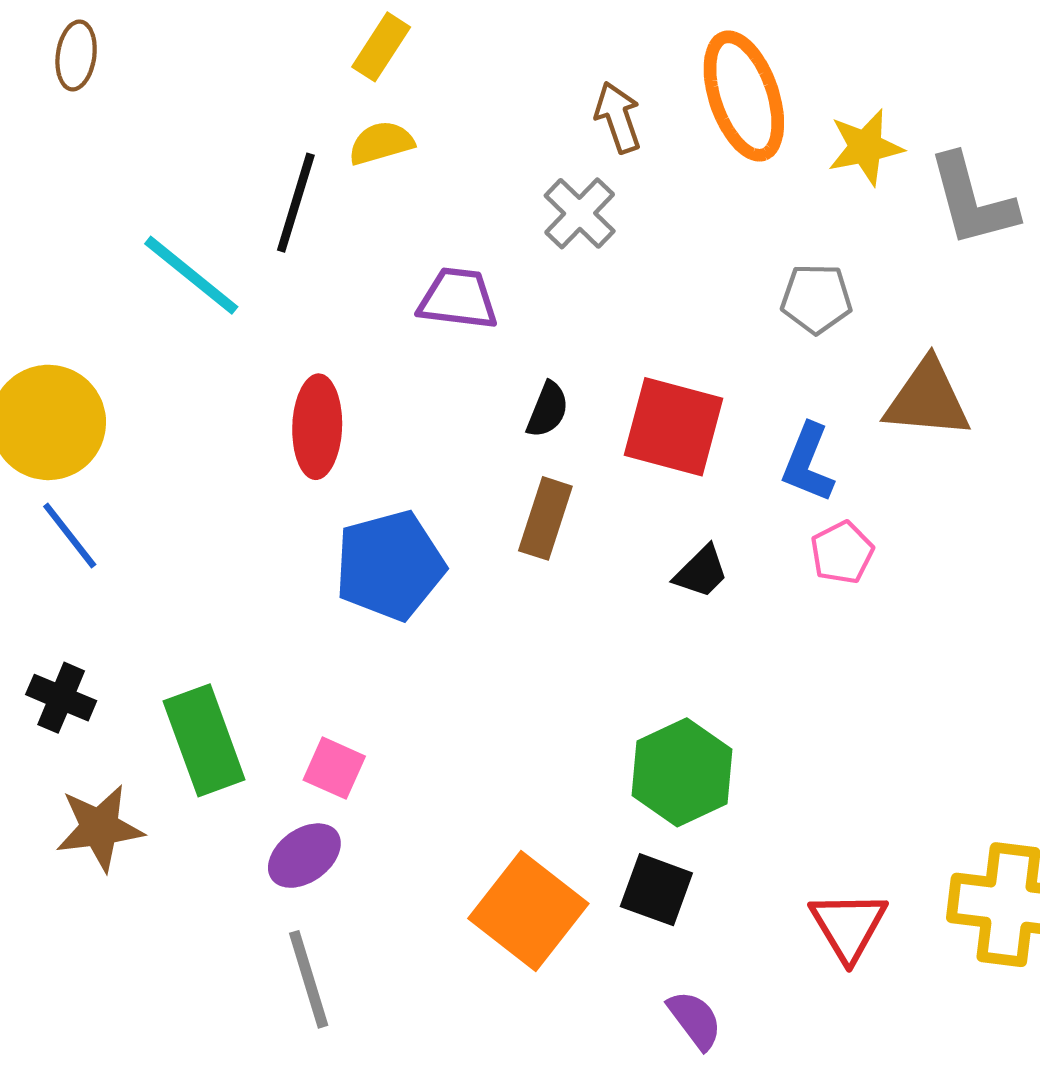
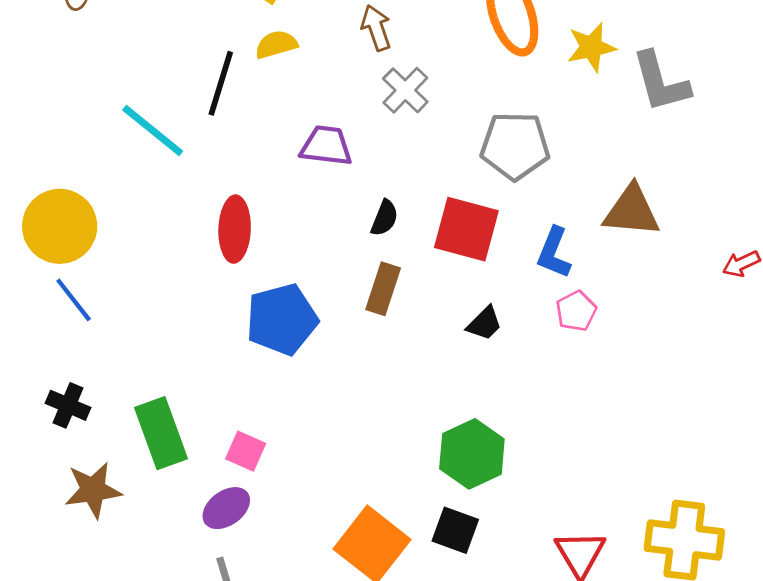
brown arrow: (618, 117) -> (376, 28), moved
gray pentagon: (816, 299) -> (515, 146), moved, size x1.5

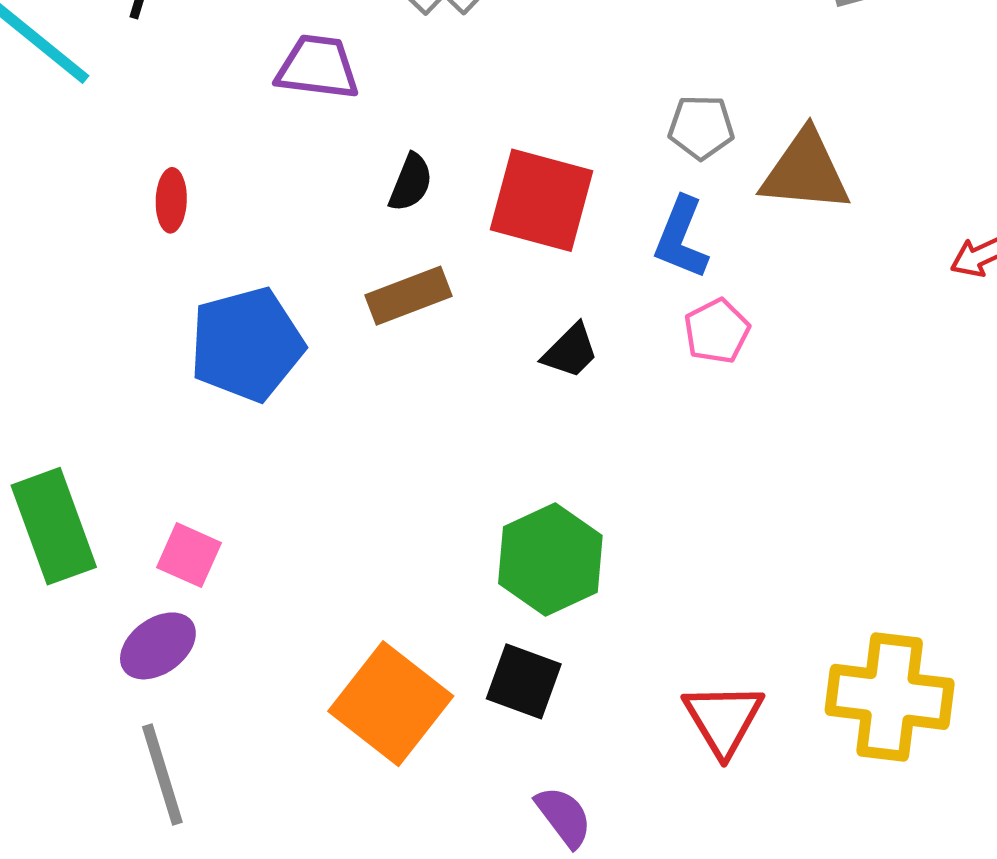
gray pentagon: (515, 146) -> (701, 127), moved, size x0.6
red ellipse: (235, 229) -> (171, 200), size x0.6
brown rectangle: (383, 289) -> (408, 296), turned 51

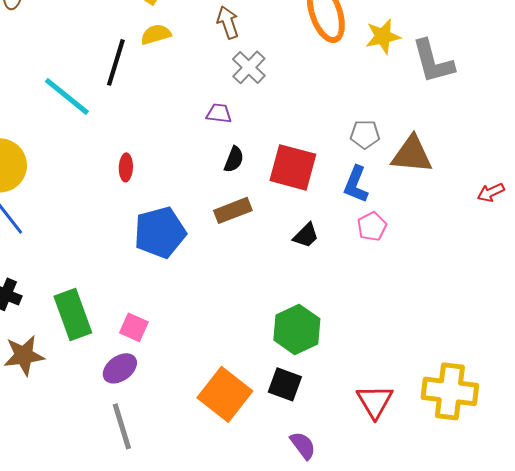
purple trapezoid: (318, 67) -> (219, 113), moved, size x0.7

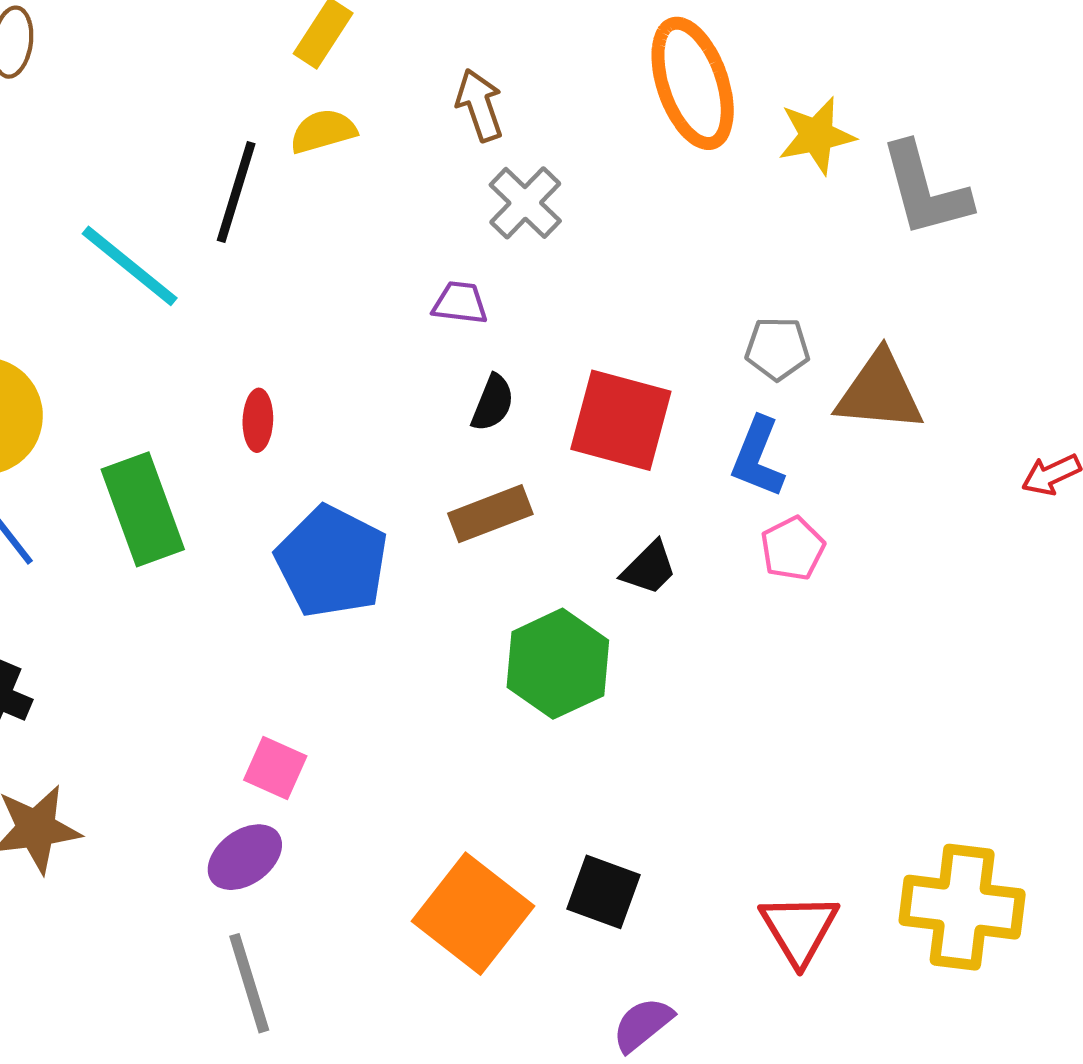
blue pentagon: (160, 232) -> (332, 562), turned -30
green rectangle: (73, 314) -> (143, 509), moved
green hexagon: (297, 329) -> (558, 664), moved
purple semicircle: (303, 445) -> (643, 1024), turned -92

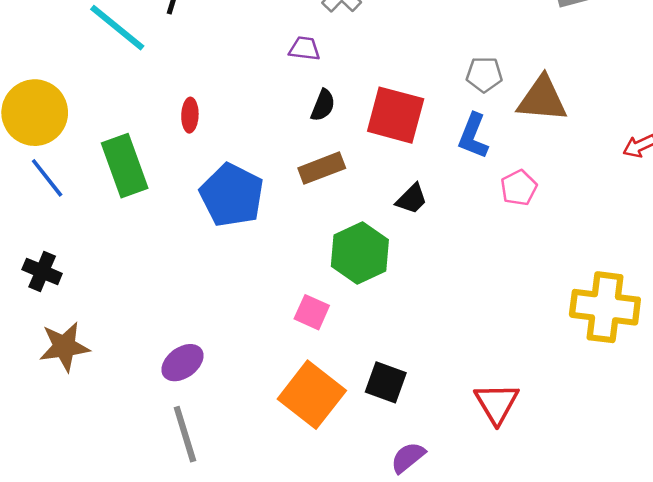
pink pentagon: (793, 548) -> (519, 188), moved
pink square: (275, 768) -> (312, 312), moved
yellow cross: (962, 907) -> (605, 307), moved

